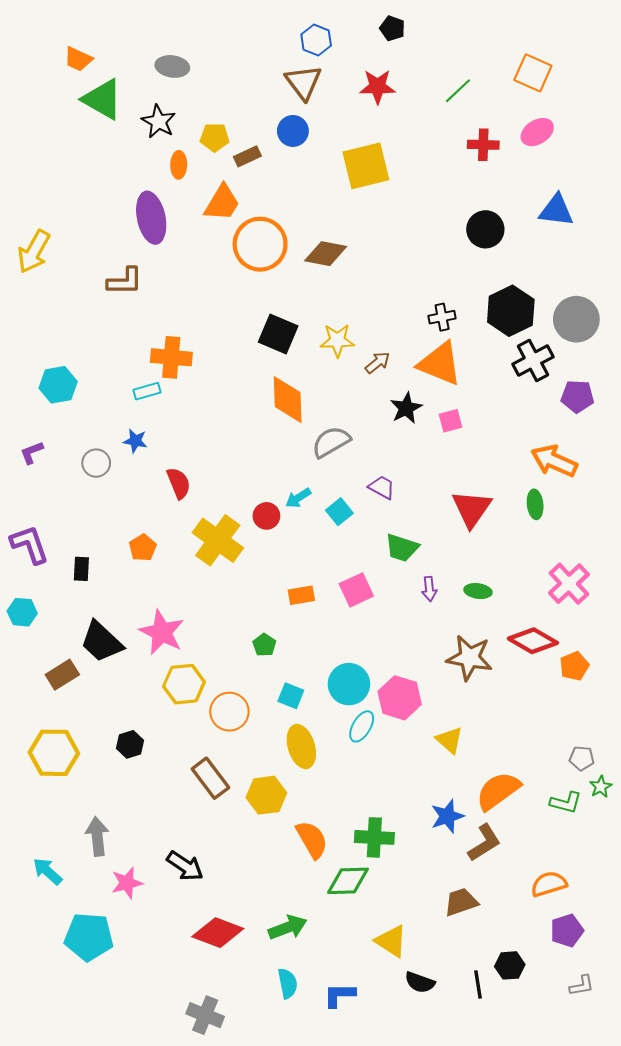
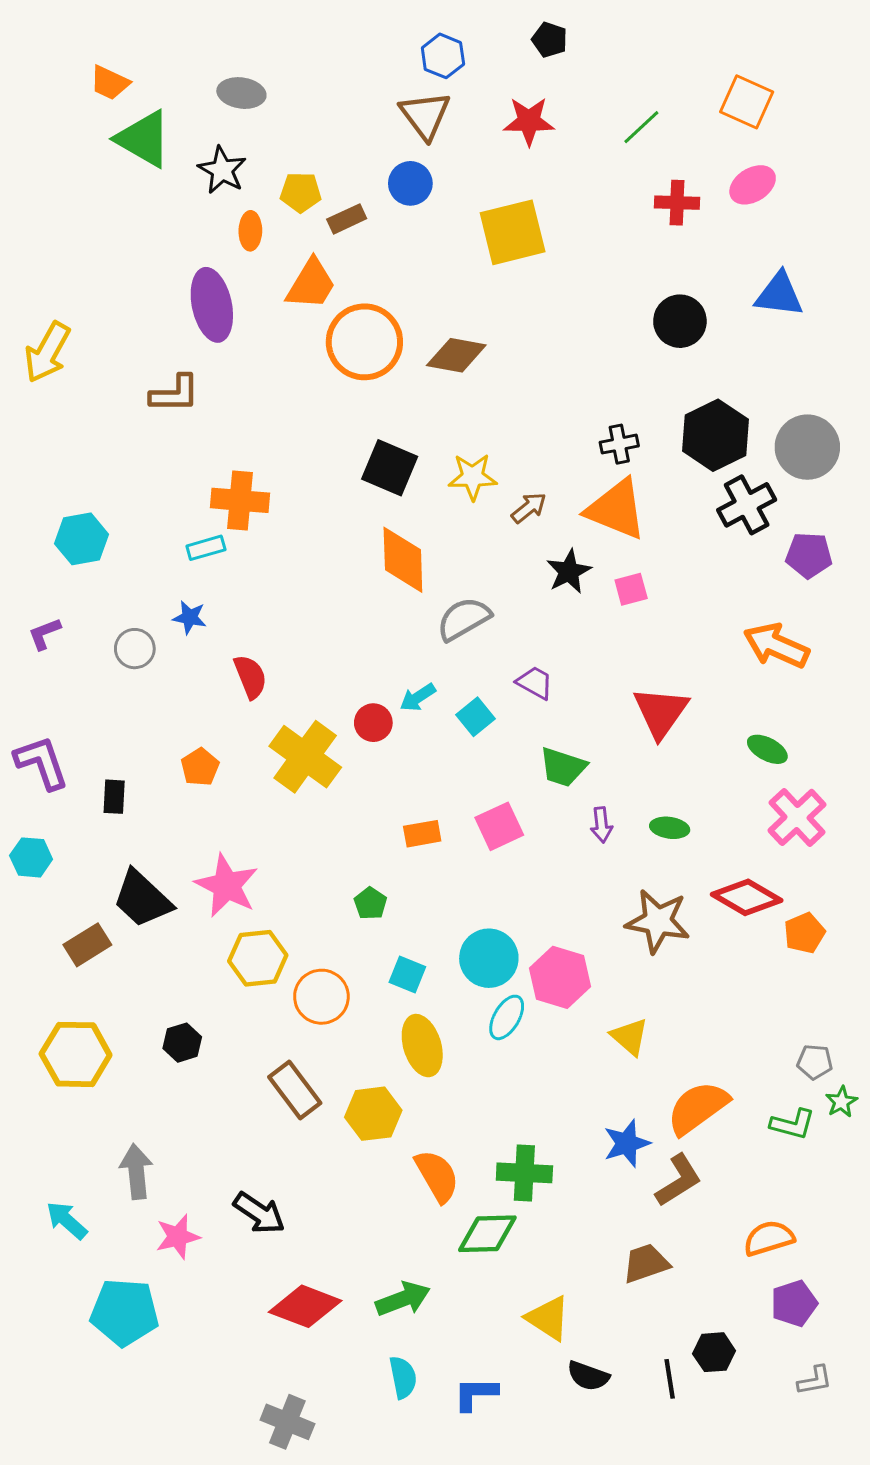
green ellipse: (535, 504) -> (767, 749), moved, turned -56

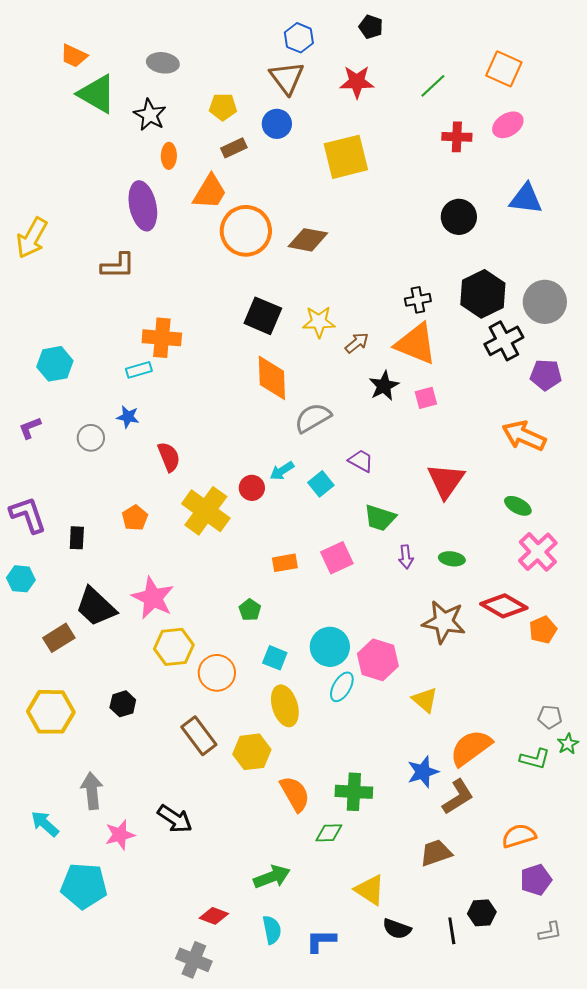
yellow pentagon: (301, 192) -> (223, 107), moved
green diamond: (487, 1234) -> (329, 833), size x0.7
red diamond: (305, 1306) -> (214, 916), moved, size x0.6

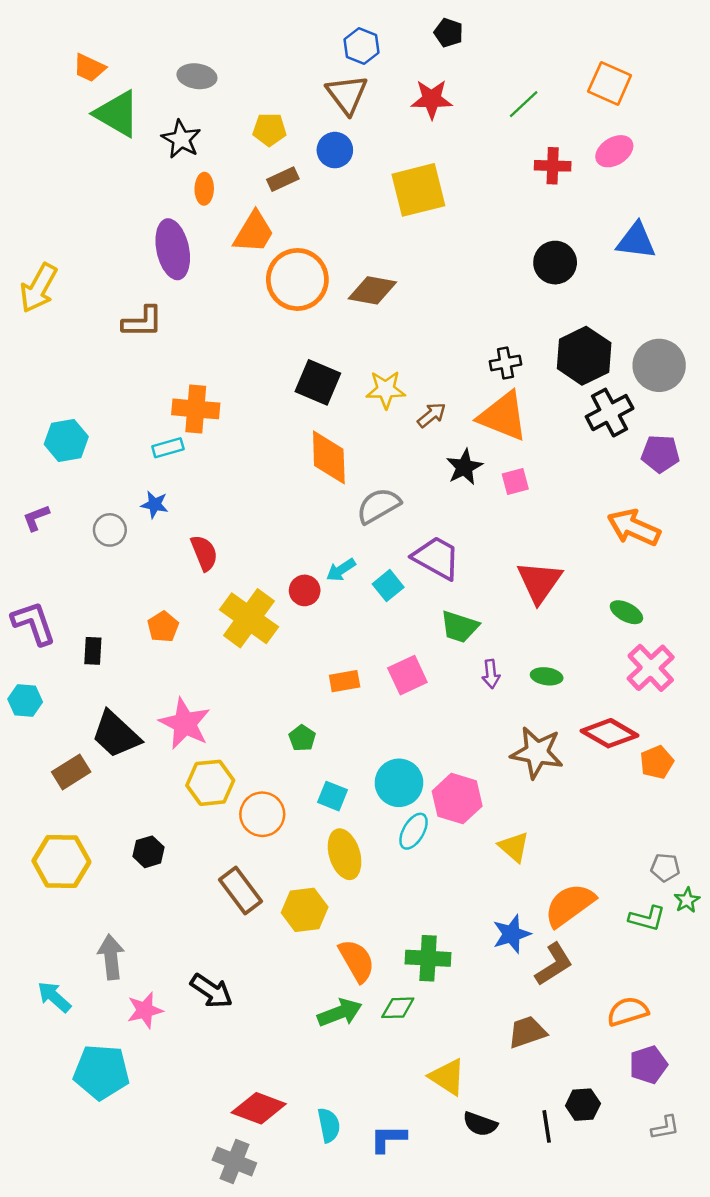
purple trapezoid: (361, 461) -> (436, 558), size x1.6
green arrow: (272, 877) -> (340, 1013), moved
red diamond: (214, 916) -> (259, 1108), size x1.5

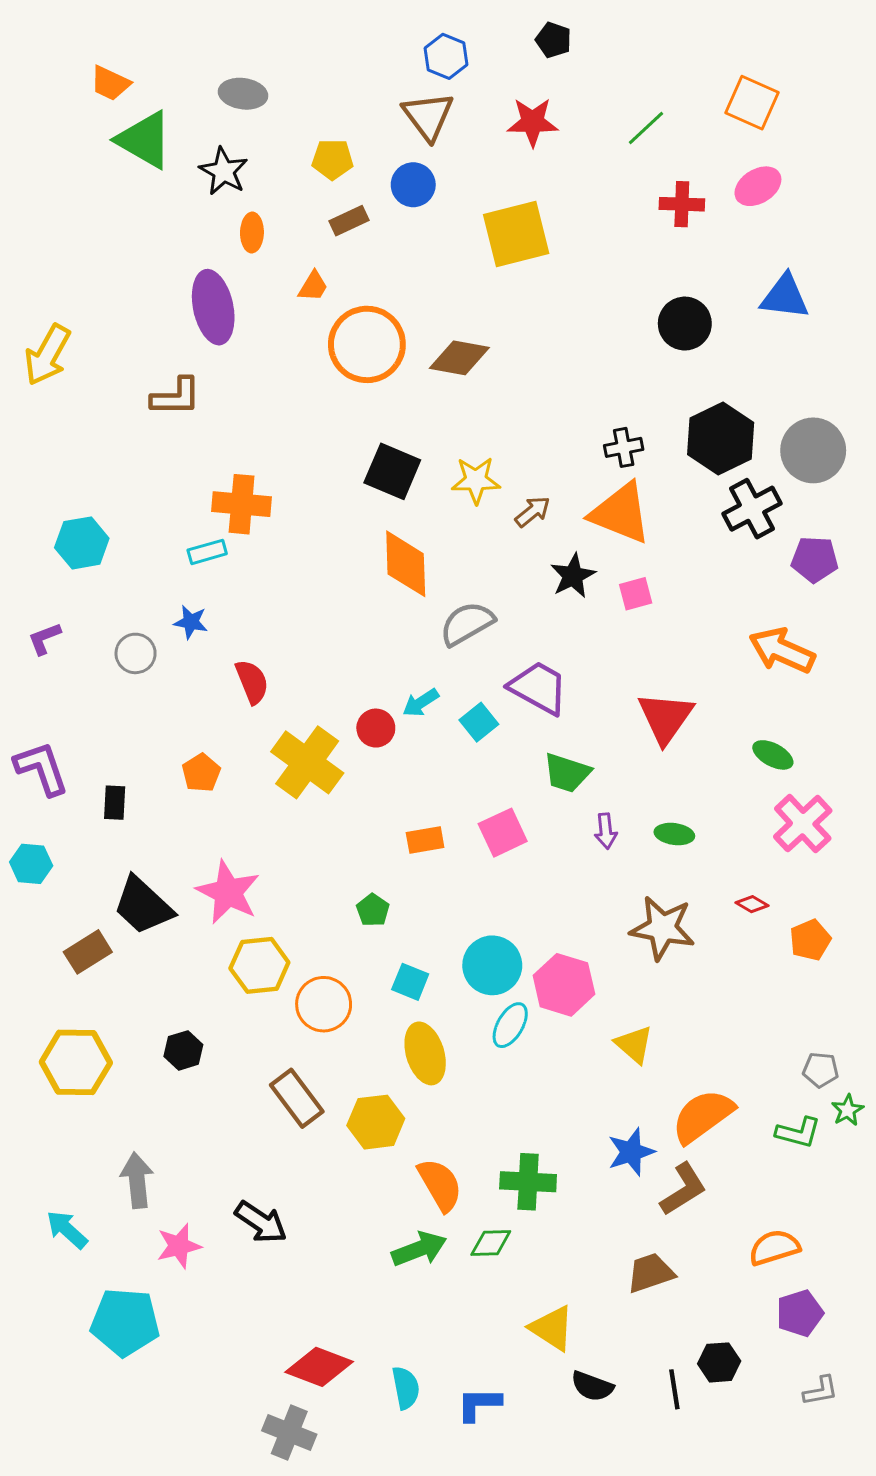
orange trapezoid: (254, 232) -> (313, 286), size x0.6
red diamond: (610, 733) -> (752, 904), size x0.5

